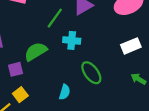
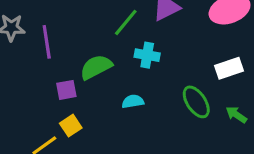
green ellipse: (91, 73) -> (196, 102), moved
cyan semicircle: (65, 92) -> (133, 101), moved, turned -120

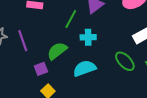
cyan semicircle: (133, 101) -> (85, 68), size x1.6

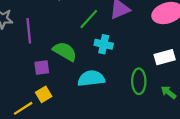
green semicircle: (57, 51) -> (65, 51), turned 55
green ellipse: (125, 61) -> (139, 81), turned 30

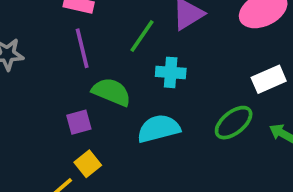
purple line: (29, 31) -> (82, 48), moved
green ellipse: (139, 81) -> (234, 123), turned 60

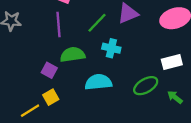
green semicircle: (111, 92) -> (73, 55), turned -40
purple square: (79, 122) -> (49, 70), turned 35

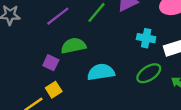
purple line: (59, 25) -> (58, 16), turned 60
cyan cross: (111, 48) -> (146, 38), moved

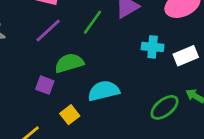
green ellipse: (149, 73) -> (164, 107), moved
yellow square: (54, 90) -> (70, 115), moved

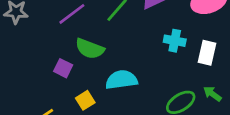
white rectangle: (186, 56) -> (207, 53), turned -60
green semicircle: (69, 63) -> (90, 49), turned -148

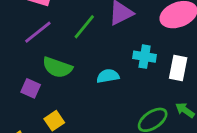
cyan semicircle: (121, 80) -> (108, 76), moved, size x0.7

